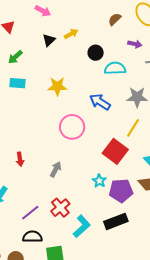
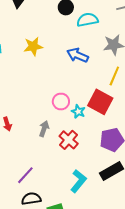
pink circle: (72, 127) -> (61, 102), moved, size x0.7
cyan star: (99, 181) -> (78, 112), moved
red cross: (60, 208) -> (69, 140), moved

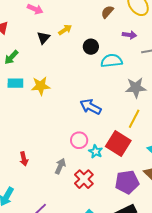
yellow star: (33, 46) -> (41, 86), moved
blue arrow: (78, 55) -> (91, 107), moved

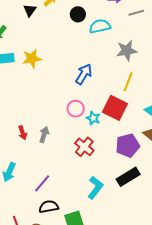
blue arrow: (91, 107) -> (84, 74), turned 100
gray arrow: (60, 166) -> (44, 135), moved

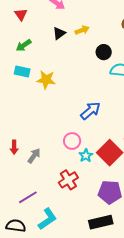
purple line: (42, 183) -> (28, 197), moved
cyan L-shape: (95, 188) -> (47, 219), moved

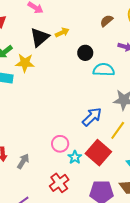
black triangle: (59, 33) -> (40, 37), size x1.5
yellow star: (46, 80) -> (25, 63), moved
blue arrow: (90, 111) -> (92, 117), moved

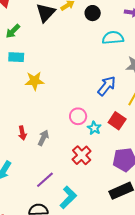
black circle: (85, 53) -> (93, 13), moved
yellow star: (25, 63) -> (35, 81), moved
red square: (98, 153) -> (117, 121), size x0.7

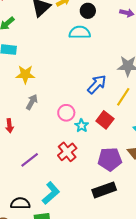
cyan semicircle: (113, 38) -> (80, 32), moved
gray arrow: (43, 138) -> (32, 102), moved
purple line: (45, 180) -> (30, 160), moved

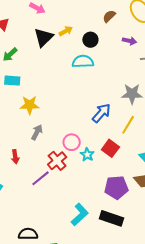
red cross: (67, 152) -> (57, 161), moved
purple line: (30, 160) -> (41, 178), moved
black rectangle: (104, 190) -> (111, 218), turned 40
cyan L-shape: (51, 193) -> (80, 214), moved

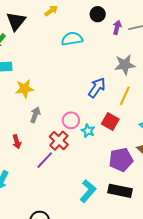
black triangle: (44, 37) -> (16, 21), moved
black circle: (90, 40) -> (98, 14), moved
purple arrow: (129, 41) -> (117, 27), moved, turned -80

